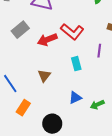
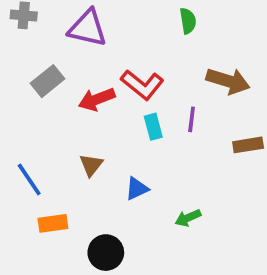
cyan rectangle: (76, 64) -> (153, 127), moved
blue triangle: (75, 98) -> (137, 189), moved
orange rectangle: (23, 108) -> (53, 223), turned 49

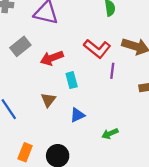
red L-shape: (142, 85) -> (97, 49), moved
cyan rectangle: (153, 127) -> (72, 80), moved
orange rectangle: (53, 223) -> (25, 152), moved, turned -60

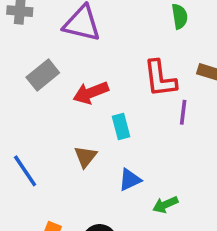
red L-shape: (97, 49) -> (160, 79), turned 44
green arrow: (110, 134) -> (165, 205), moved

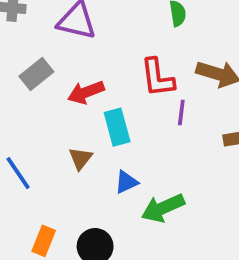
cyan rectangle: (121, 126) -> (117, 127), size x1.4
green arrow: (165, 205) -> (163, 208), size x1.6

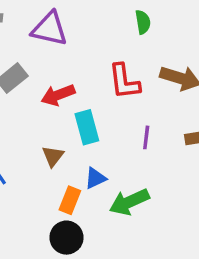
purple line: (181, 112) -> (146, 137), moved
orange rectangle: (44, 241) -> (70, 200), moved

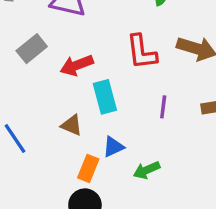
brown triangle: (53, 156) -> (72, 125), turned -45
green arrow: (129, 202) -> (147, 170), size x0.7

